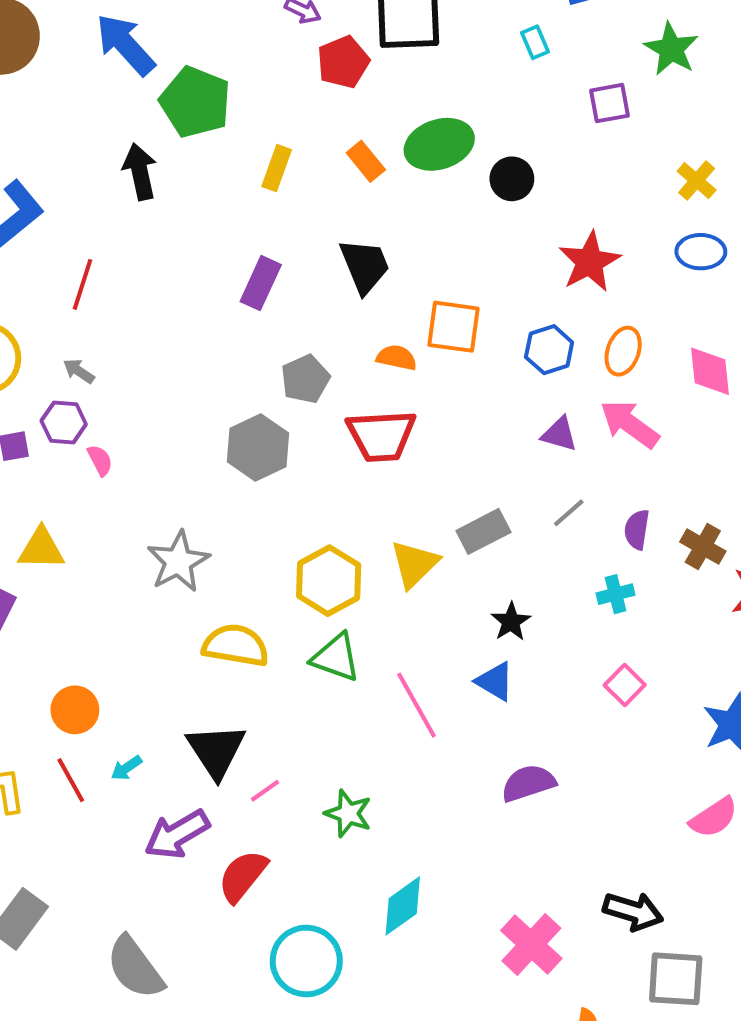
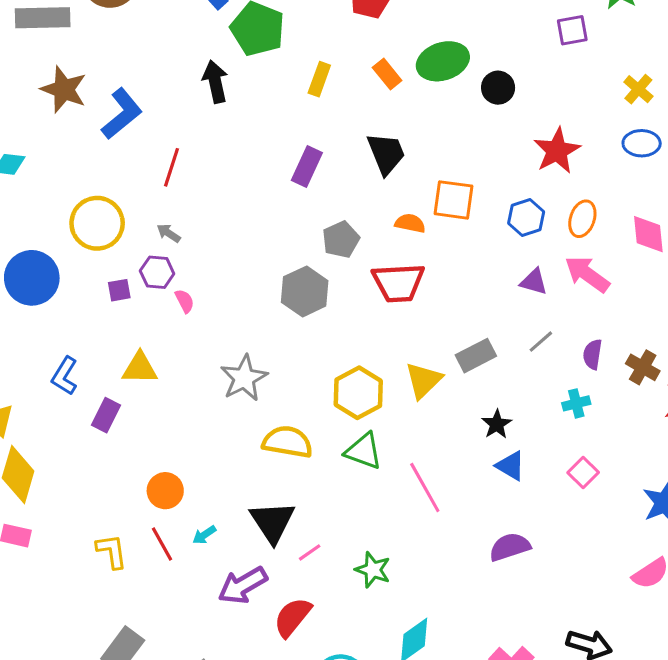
blue triangle: (495, 681) -> (510, 466), moved

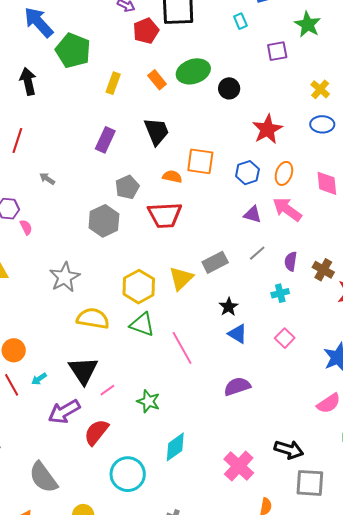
black arrow: (215, 82) -> (28, 81), moved
gray arrow: (169, 233) -> (47, 179), moved

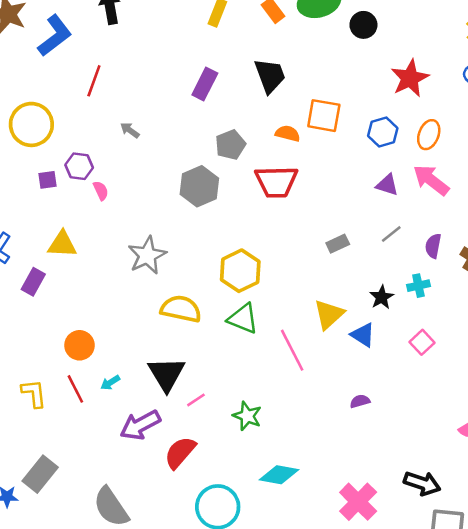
gray rectangle: (215, 262) -> (338, 244), size x0.7
yellow triangle: (181, 278) -> (329, 314), moved
black star: (229, 307) -> (382, 297), moved
purple semicircle: (237, 386) -> (360, 401), size x0.6
cyan diamond: (175, 447) -> (279, 475), turned 44

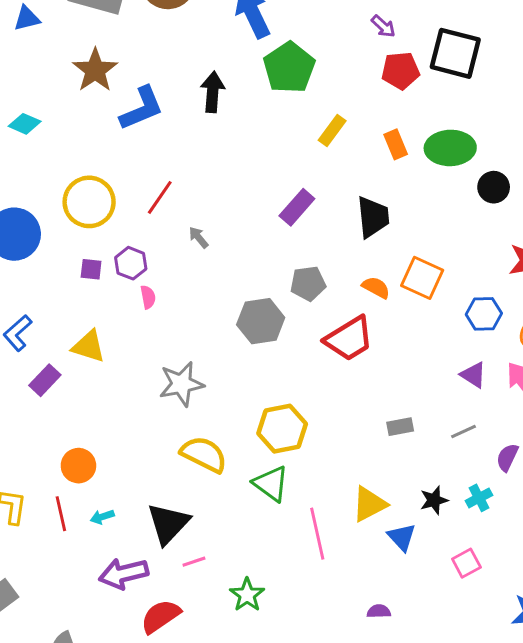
red line: (94, 81) -> (160, 197), moved
red trapezoid: (276, 182) -> (349, 339), turned -45
cyan cross: (418, 286) -> (479, 498), turned -30

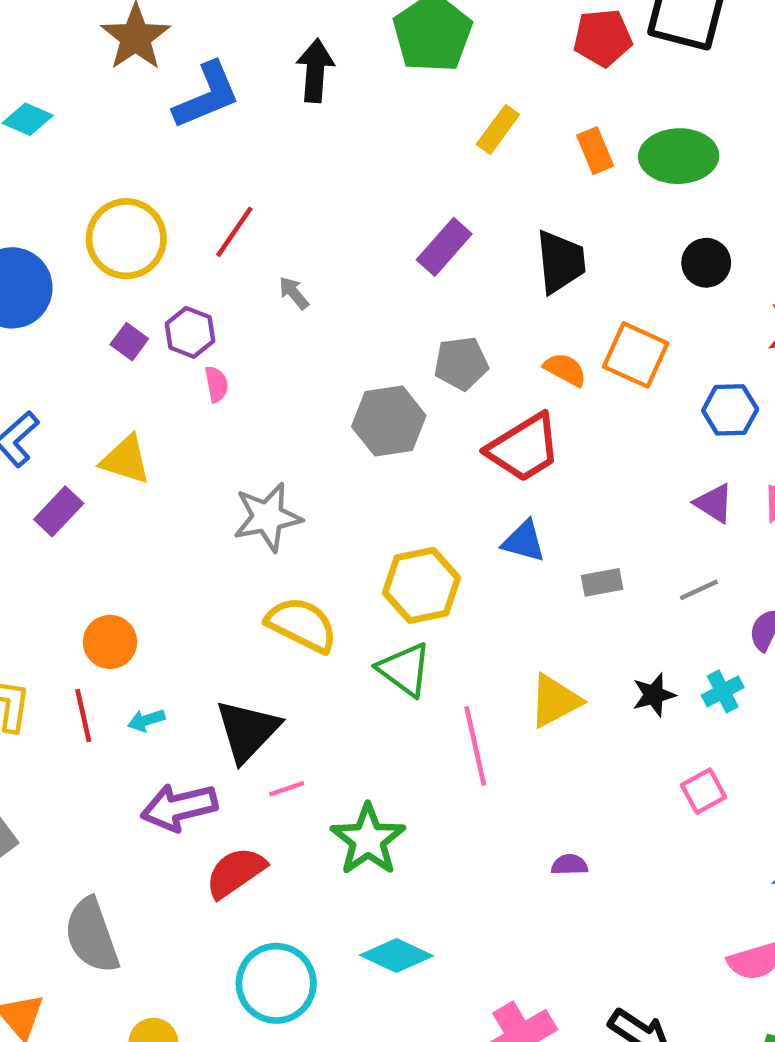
black circle: (494, 187) -> (706, 263), moved
purple square: (91, 269) -> (129, 342), turned 30
blue triangle: (402, 537) -> (524, 541), moved, turned -32
green star: (247, 595) -> (368, 840), size x1.4

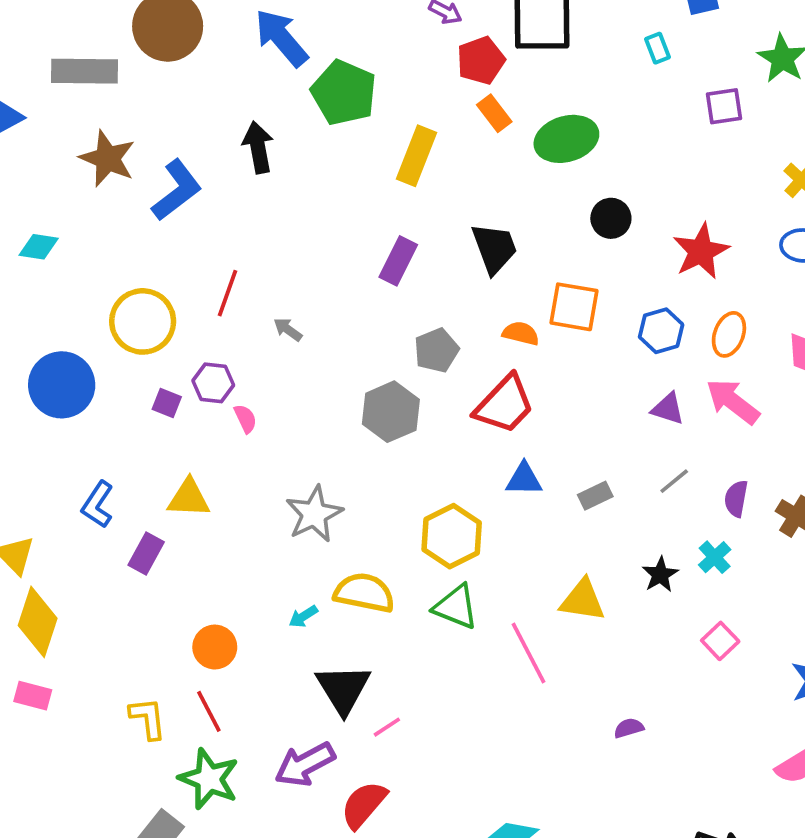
yellow rectangle: (498, 129) -> (416, 156), size x1.4
orange rectangle: (595, 151) -> (494, 113), moved
yellow triangle: (555, 701) -> (583, 600), turned 51
cyan arrow: (146, 720) -> (303, 616), moved
green star: (368, 840) -> (209, 779), moved

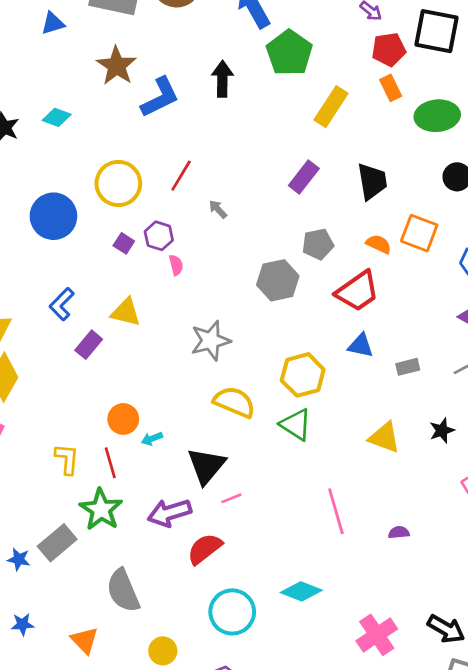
cyan arrow: (303, 616) -> (152, 439), moved
pink line: (529, 653) -> (336, 511), moved

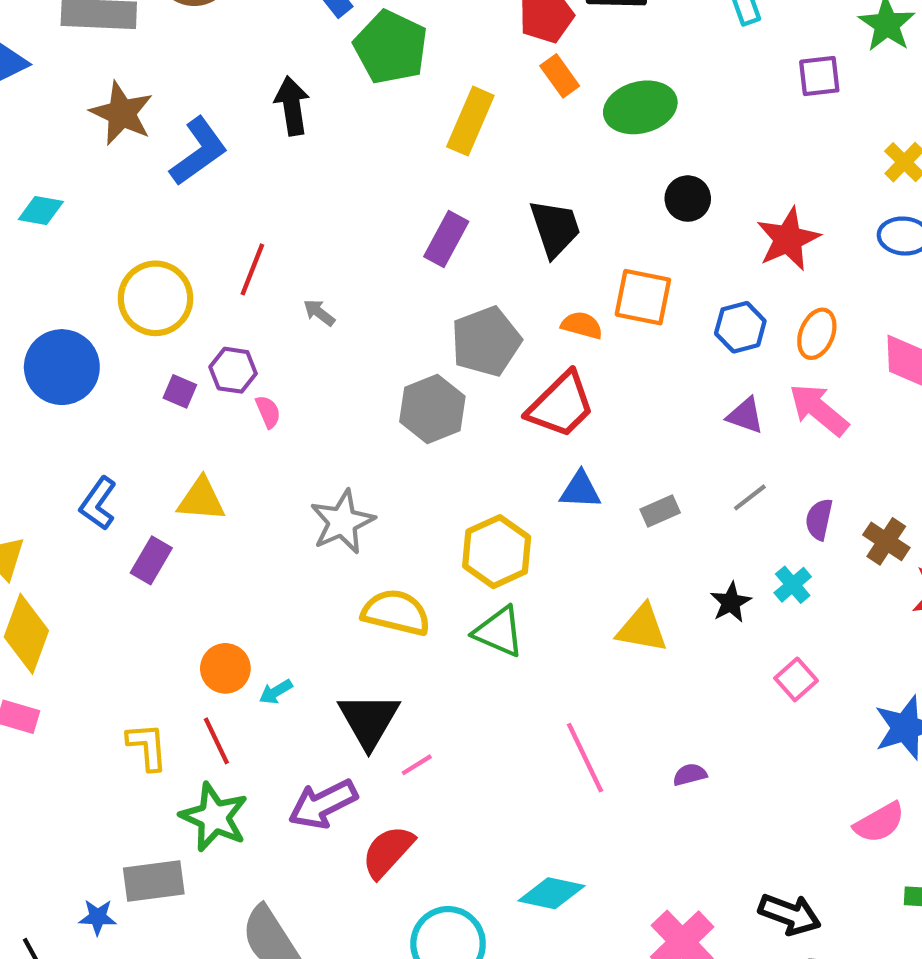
gray pentagon: (318, 244) -> (486, 341), size x1.4
gray rectangle: (57, 543) -> (154, 881), turned 42

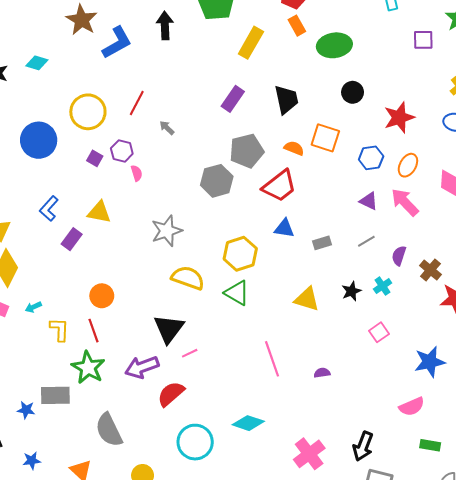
cyan arrow: (276, 692) -> (33, 307), moved
black arrow: (790, 914) -> (363, 446), turned 84

